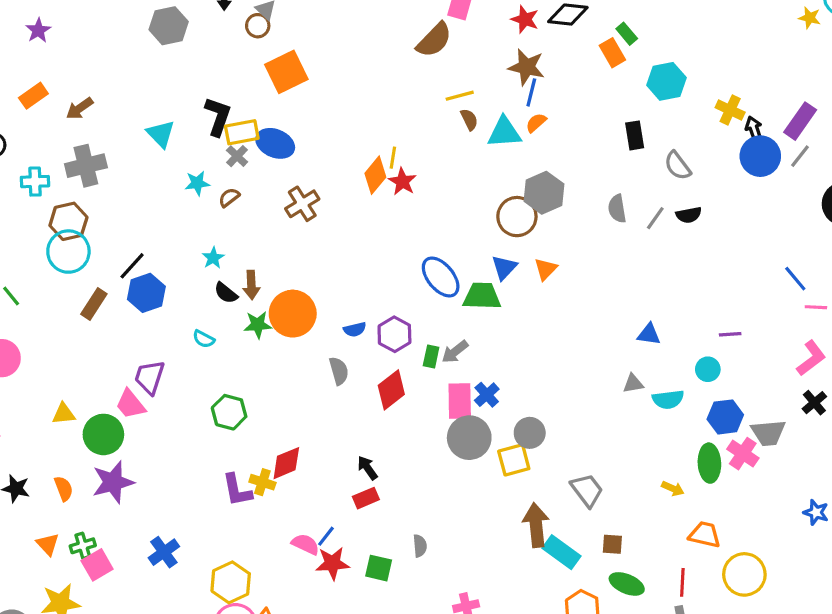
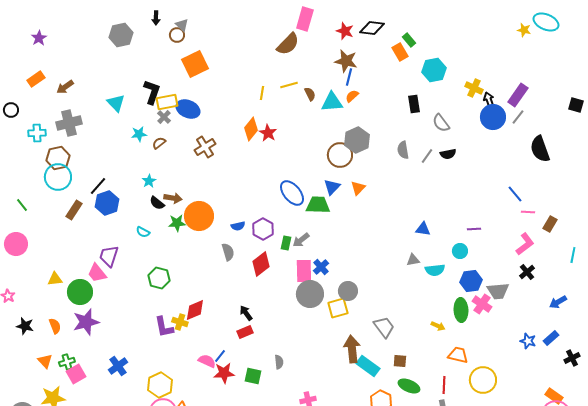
yellow line: (460, 96) -> (289, 85), moved
yellow line: (393, 158) -> (262, 93), moved
brown arrow: (251, 285) -> (173, 198), turned -78

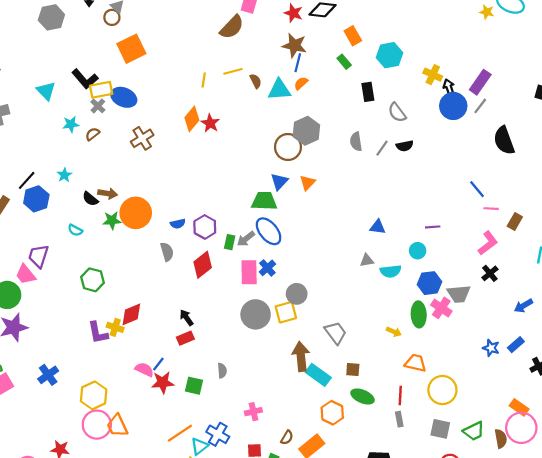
green rectangle: (409, 40) -> (344, 62), moved
black L-shape: (152, 92) -> (85, 79), turned 120
cyan star: (149, 181) -> (64, 175), moved
blue ellipse: (292, 193) -> (269, 231), moved
gray circle: (310, 294) -> (256, 314), moved

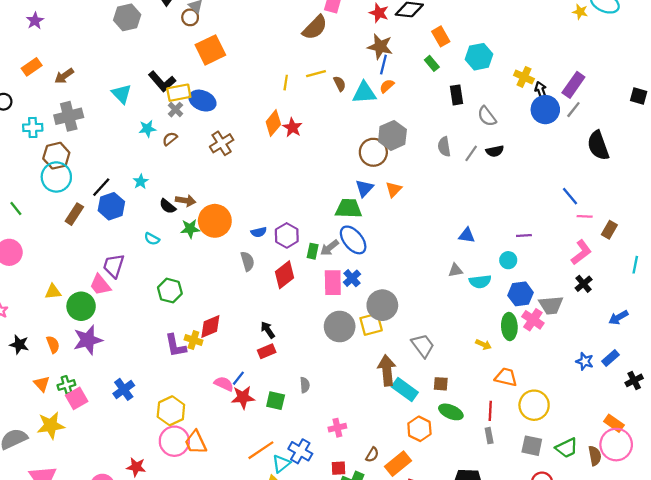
gray circle: (297, 294) -> (382, 305), size x1.4

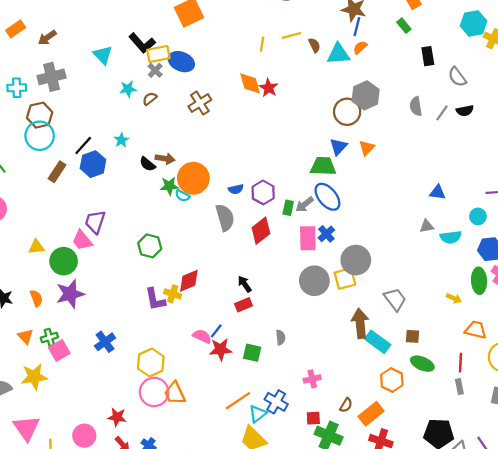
cyan hexagon: (479, 57) -> (474, 23), moved
orange diamond: (273, 123) -> (250, 83), turned -55
cyan semicircle: (152, 239) -> (182, 196), moved
gray semicircle: (247, 261) -> (225, 218), size x1.4

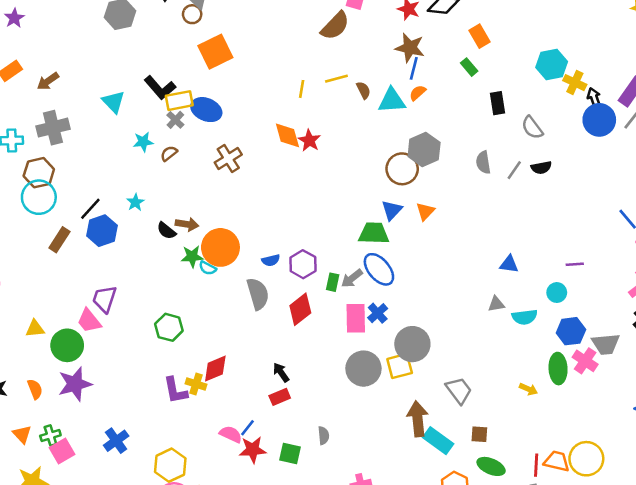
orange trapezoid: (476, 330) -> (557, 461), moved

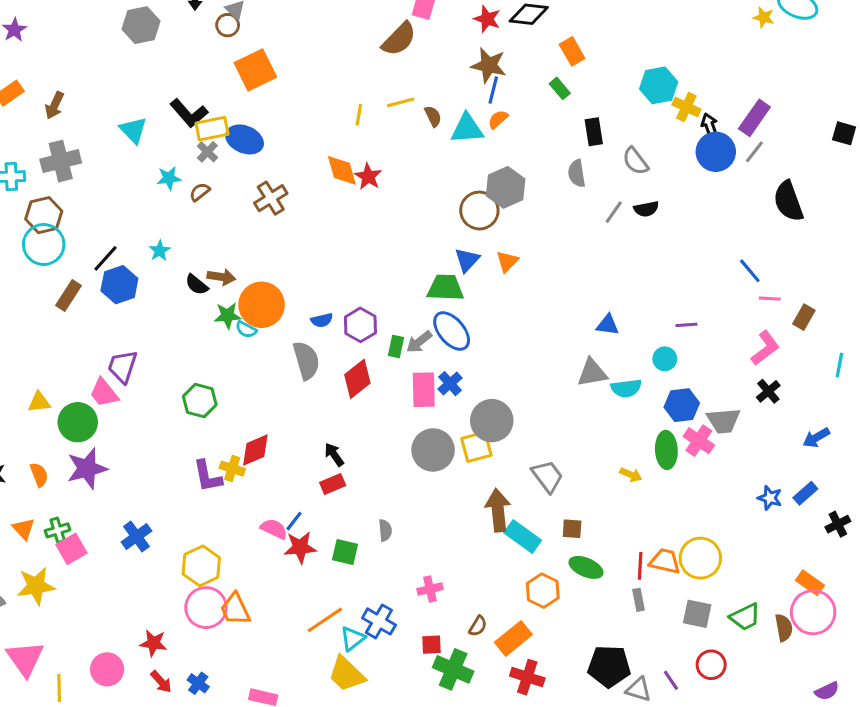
brown arrow: (48, 81) -> (55, 105), turned -30
gray semicircle: (483, 162) -> (577, 173), moved
gray triangle: (496, 304) -> (592, 373), size x1.5

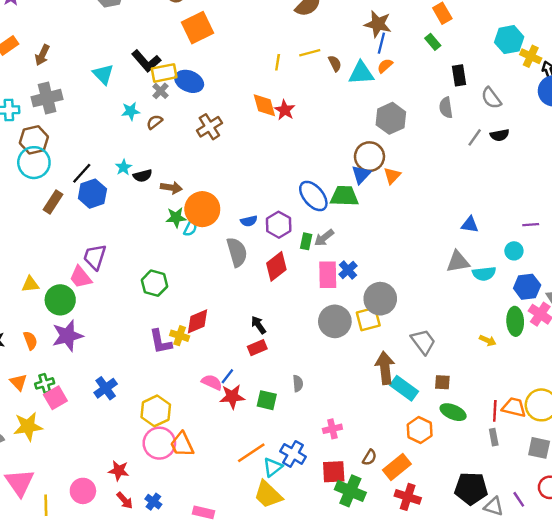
brown circle: (479, 211) -> (369, 157), moved
black semicircle: (197, 285) -> (143, 176), moved, turned -54
cyan semicircle: (246, 329) -> (190, 228), turned -91
blue ellipse: (452, 331) -> (313, 196), moved
red square: (431, 645) -> (334, 472), size x1.5

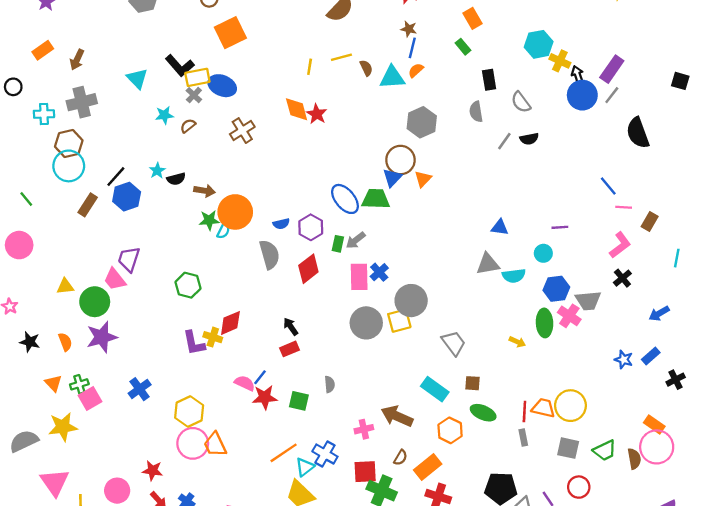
brown star: (378, 24) -> (409, 29), size x0.6
brown arrow: (385, 368) -> (397, 416), moved, turned -60

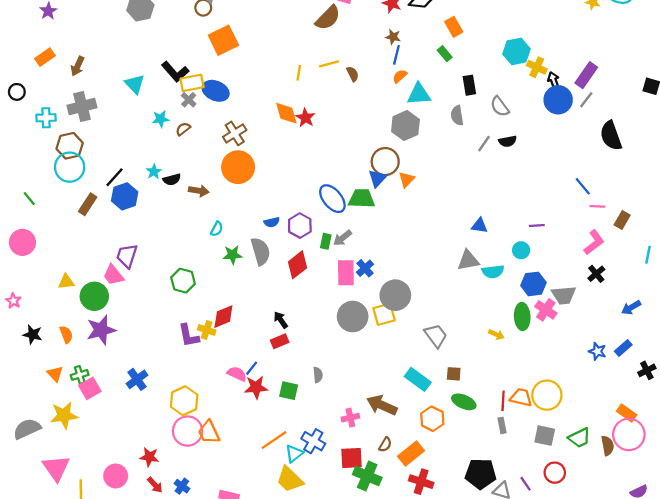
cyan triangle: (392, 77) -> (419, 94), moved
orange circle: (235, 212) -> (238, 167), moved
green star: (209, 220) -> (232, 255), moved

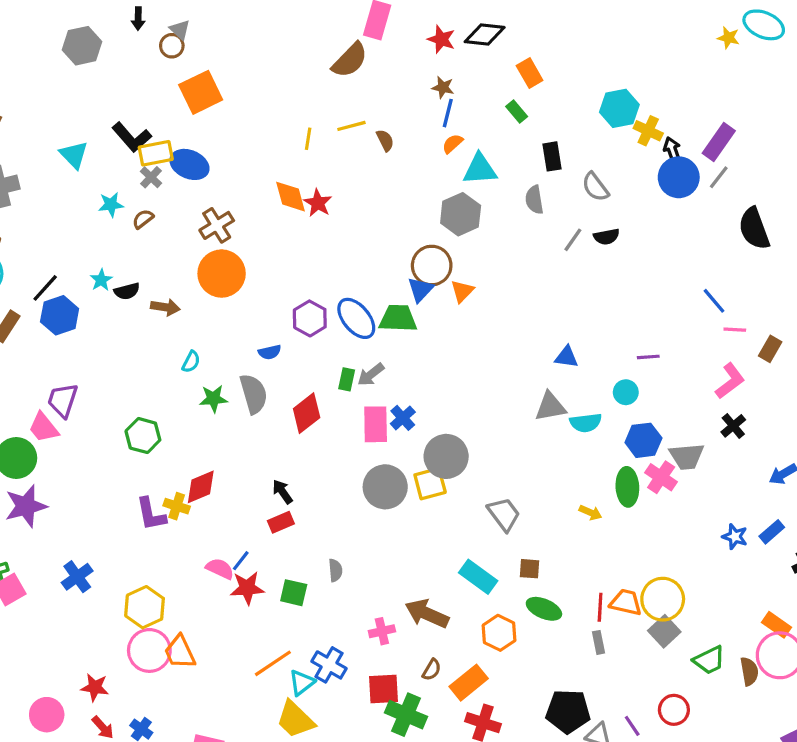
purple hexagon: (300, 226) -> (310, 318), moved
gray square: (545, 436) -> (664, 631), moved, turned 35

